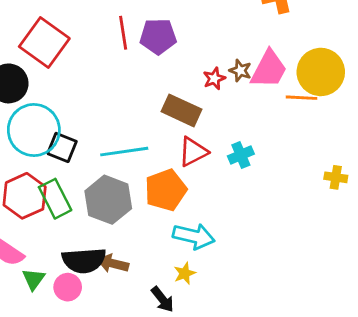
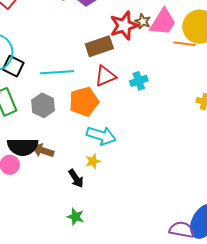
red star: (214, 79) -> (124, 26), size x1.8
brown rectangle: (182, 110) -> (99, 46), turned -48
gray hexagon: (108, 200) -> (43, 105), size x0.7

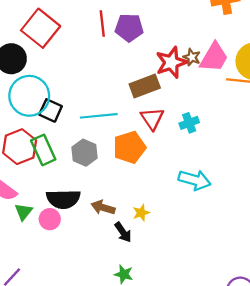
red triangle: (105, 76) -> (152, 119), turned -40
cyan arrow: (101, 136) -> (195, 180), moved
brown arrow: (43, 151) -> (103, 207), moved

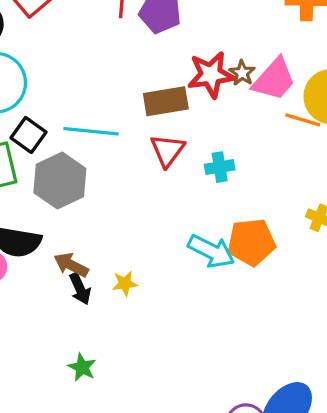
black square: (51, 110) -> (28, 135), moved
orange pentagon: (129, 147) -> (251, 242), moved
gray hexagon: (84, 153) -> (60, 181), size x1.4
black arrow: (123, 232) -> (80, 289), moved

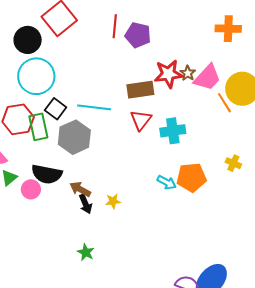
orange line: (303, 120) -> (224, 103), turned 40
cyan cross: (220, 167) -> (173, 131), size x1.4
cyan arrow: (211, 251) -> (167, 182), size x0.7

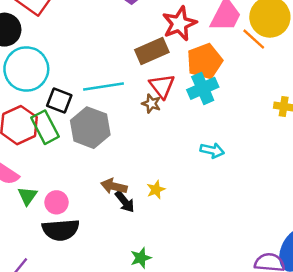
brown star: (188, 73) -> (151, 104), moved
black semicircle: (47, 174) -> (61, 230), moved
orange pentagon: (191, 177) -> (205, 61), moved
green star: (86, 252) -> (141, 258), turned -30

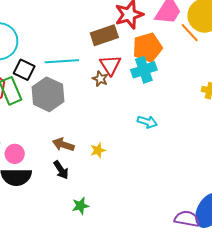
black arrow: (125, 202) -> (61, 170), moved

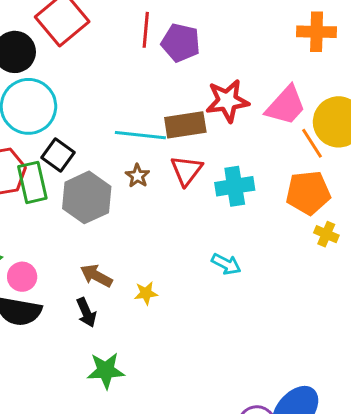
orange pentagon: (147, 47) -> (308, 193), moved
cyan line: (62, 61) -> (140, 135), moved
brown star: (100, 79) -> (137, 176), moved
green star: (80, 206) -> (106, 371), size x1.4

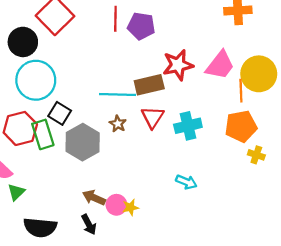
orange line: (312, 143) -> (241, 91), turned 35
pink circle: (22, 277) -> (116, 205), moved

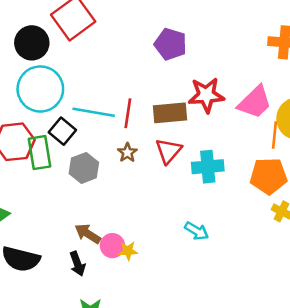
red line: (115, 19) -> (128, 113), moved
cyan line: (118, 95) -> (94, 112), moved
gray hexagon: (83, 142) -> (84, 168), size x0.7

